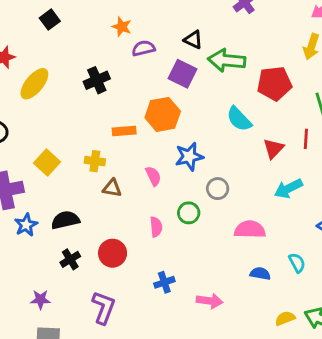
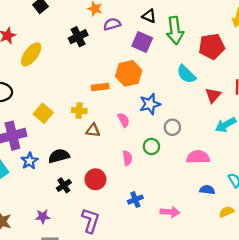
green arrow: (227, 60) -> (175, 31), turned -100
black cross: (97, 80) -> (78, 37), moved
yellow semicircle: (285, 318) -> (226, 212), moved

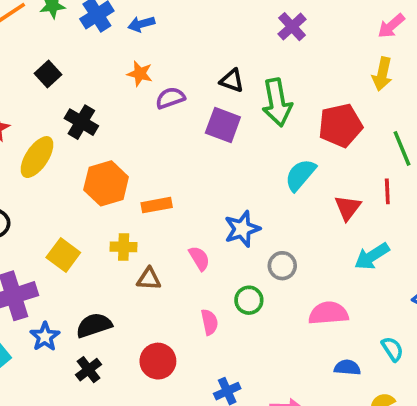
black cross: (78, 37) -> (81, 122), moved, turned -30
orange hexagon: (129, 73) -> (106, 183), moved
cyan semicircle: (186, 74) -> (300, 175), turned 90
black cross: (64, 185) -> (89, 370), moved

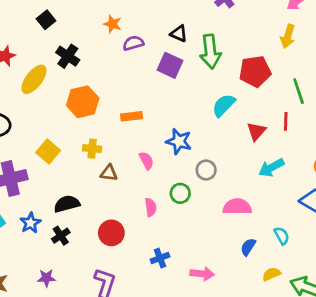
orange rectangle: (157, 205) -> (132, 116), moved
blue star: (242, 229) -> (179, 141), turned 30
blue star: (45, 337) -> (30, 223), moved
blue semicircle: (347, 367) -> (248, 247), turned -66

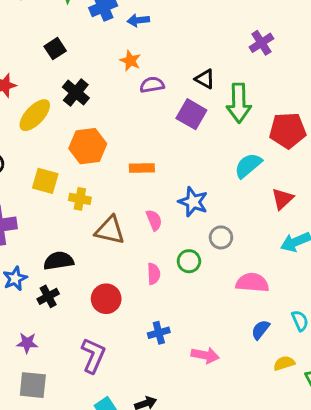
yellow cross: (92, 149) -> (80, 199), moved
yellow square: (48, 151) -> (45, 181), moved, turned -30
brown triangle: (109, 173) -> (110, 230), size x1.5

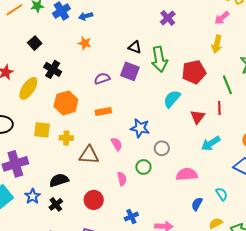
purple semicircle: (152, 85) -> (102, 79), moved

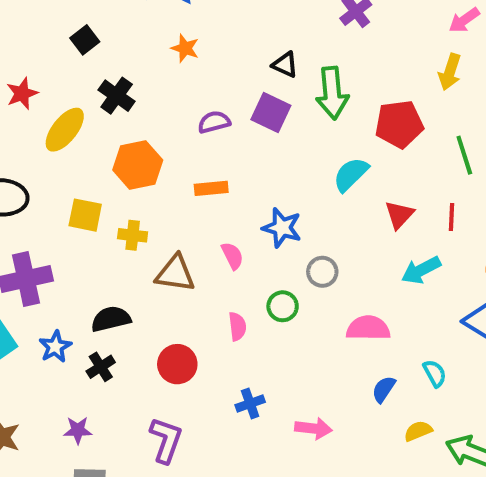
red line: (219, 108) -> (452, 217), moved

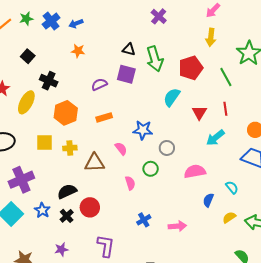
red circle: (177, 364) -> (90, 207), moved

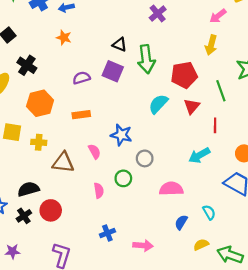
red triangle: (199, 113) -> (192, 106), moved

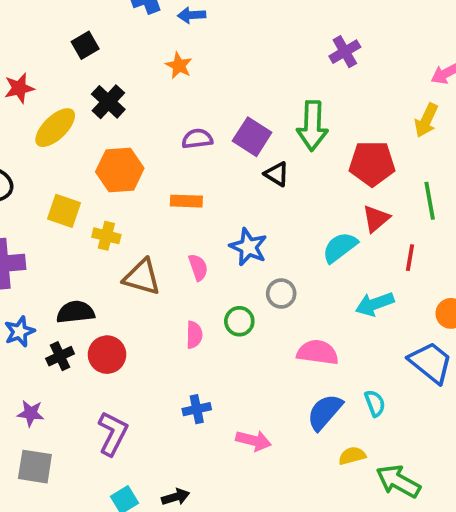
black triangle: (120, 45) -> (277, 174), moved
cyan semicircle: (158, 104) -> (340, 247), moved
blue semicircle: (181, 222) -> (325, 412), size x1.5

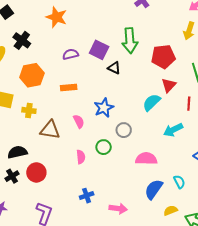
orange star: (179, 65) -> (56, 17), size x1.5
blue star: (248, 247) -> (104, 108), turned 30

